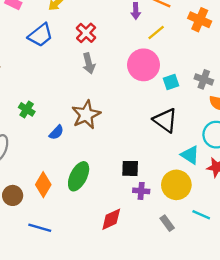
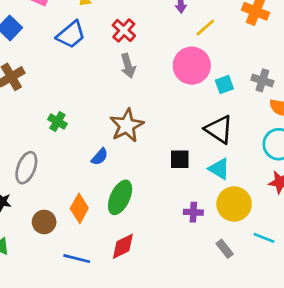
blue semicircle: (56, 132) -> (100, 157), moved
cyan triangle: (190, 155) -> (219, 169), moved
black square: (130, 168) -> (180, 159), moved
red diamond: (111, 219) -> (123, 246), moved

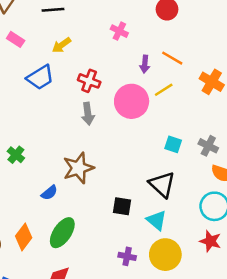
red cross: (124, 30) -> (89, 81), turned -30
pink circle: (192, 66) -> (132, 101), moved
cyan square: (224, 85) -> (173, 144), turned 30

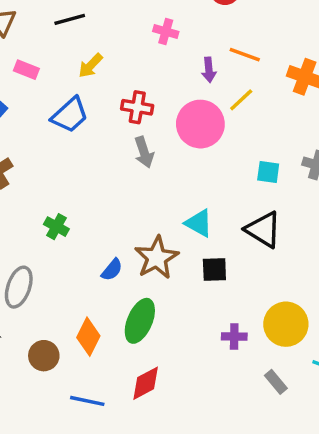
brown star: (78, 168) -> (157, 258), moved
cyan triangle: (157, 220) -> (199, 223), moved

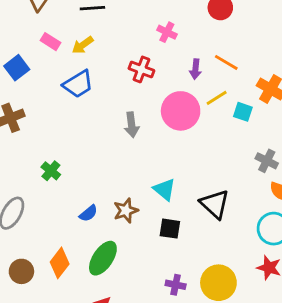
yellow arrow: (91, 66) -> (83, 45), moved
red cross: (137, 107) -> (141, 69), moved
cyan square: (268, 172) -> (243, 112), moved
brown star: (157, 258) -> (126, 211), size x0.7

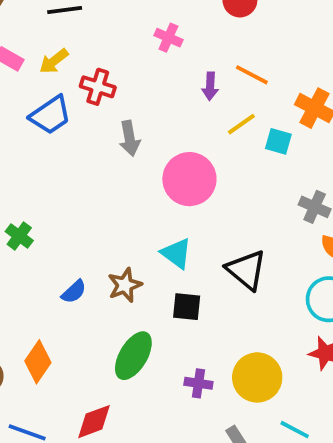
red cross: (141, 69) -> (98, 87), moved
pink circle: (181, 111) -> (189, 179), moved
gray arrow: (132, 125) -> (130, 138), moved
green ellipse: (103, 258) -> (133, 356), moved

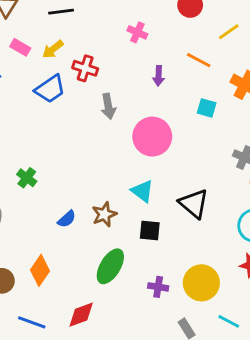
purple arrow: (210, 86) -> (159, 76), moved
yellow line: (241, 124) -> (229, 32), moved
cyan square: (278, 141) -> (207, 108), moved

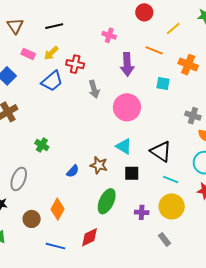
purple arrow: (159, 76) -> (127, 64), size x1.6
brown star: (104, 214) -> (99, 165), turned -30
cyan line: (229, 321) -> (171, 179), moved

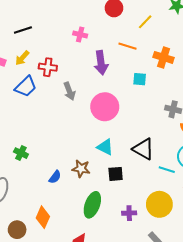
cyan line: (171, 179) -> (167, 170), moved

